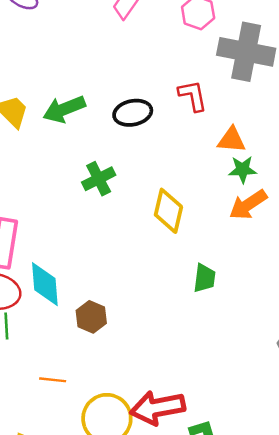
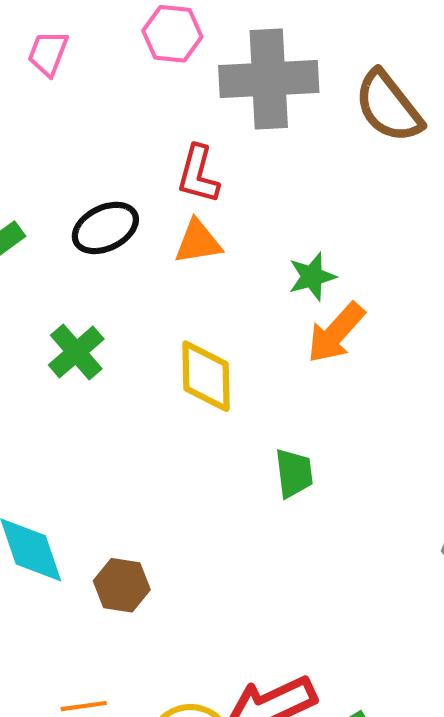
red L-shape: (193, 96) -> (198, 174), turned -140
orange triangle: (232, 140) -> (198, 242), moved

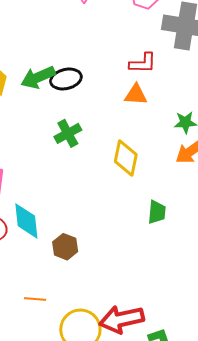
red L-shape: (198, 174) -> (143, 63), turned -116
black ellipse: (105, 228) -> (66, 79), moved

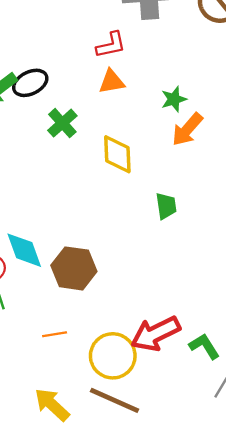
green cross: (68, 133) -> (62, 123), moved
brown hexagon: (65, 247) -> (74, 268), size x1.5

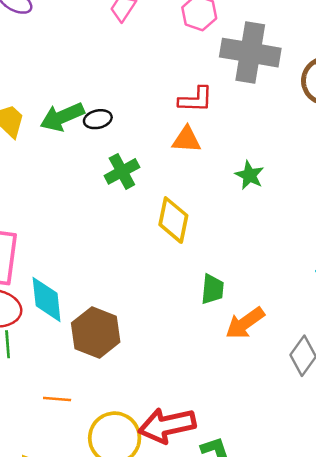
black ellipse: (30, 83) -> (98, 119), size x0.7
green star: (174, 99) -> (249, 175), turned 30
orange arrow: (187, 129) -> (245, 323), moved

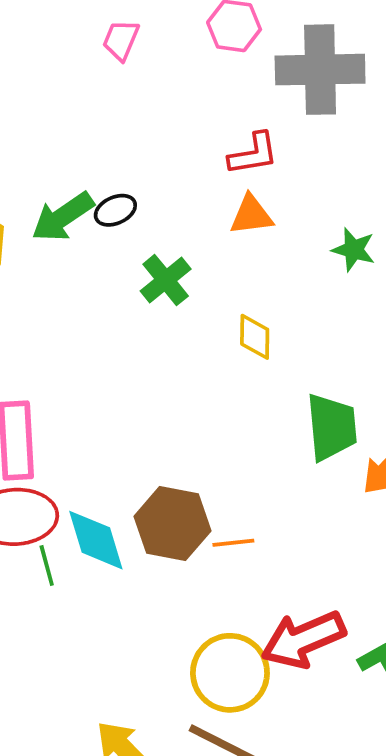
yellow diamond: (173, 220) -> (255, 337), size x0.7
green trapezoid: (213, 289) -> (332, 427), size x1.5
cyan diamond: (47, 299) -> (96, 540), moved
orange line: (57, 399) -> (233, 543), moved

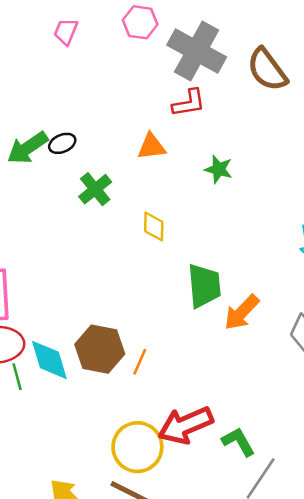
gray cross: (320, 70) -> (197, 51), turned 30
red L-shape: (253, 154) -> (189, 103), moved
orange line: (233, 543) -> (140, 362), turned -60

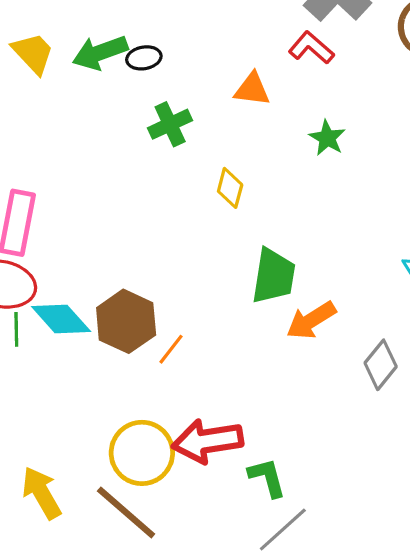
red L-shape: (189, 103) -> (311, 48), turned -144
cyan diamond: (49, 360) -> (61, 319), turned -39

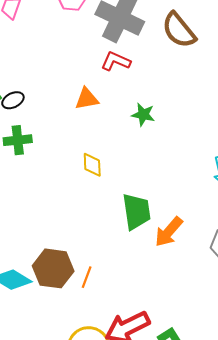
green cross: (170, 124) -> (18, 140), moved, turned 36

